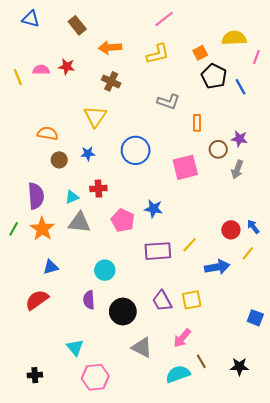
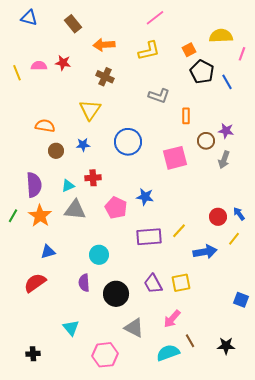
pink hexagon: (95, 377) -> (105, 355), moved

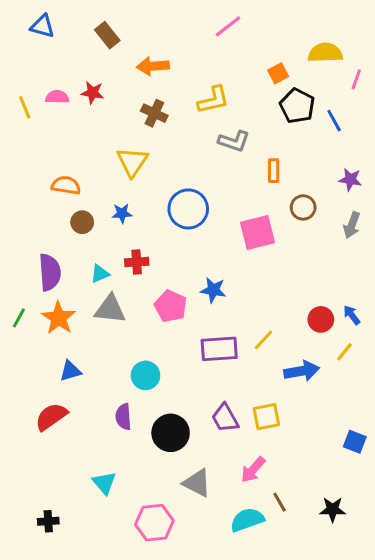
yellow L-shape: (149, 51) -> (213, 100), moved
purple star: (226, 131) -> (350, 179), moved
gray arrow: (224, 160) -> (352, 225), moved

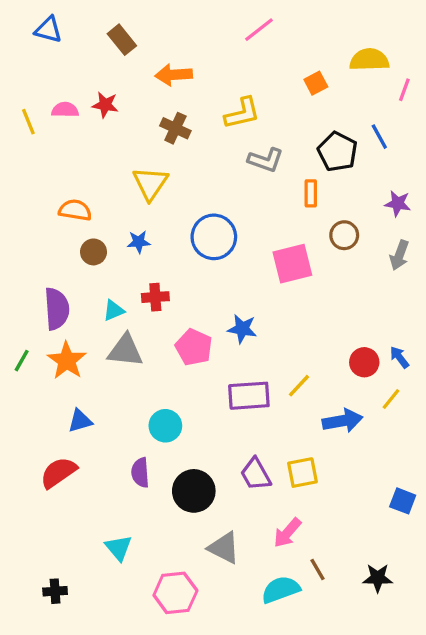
black pentagon: (297, 106) -> (338, 152), moved

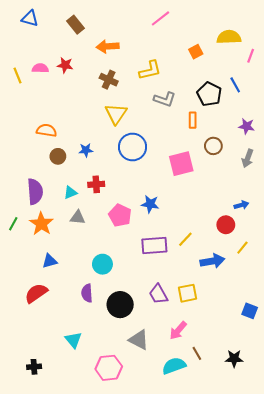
yellow triangle: (150, 183) -> (116, 114), moved
gray triangle: (125, 351) -> (78, 217), size x0.7
blue arrow: (399, 357) -> (241, 205), moved, turned 112

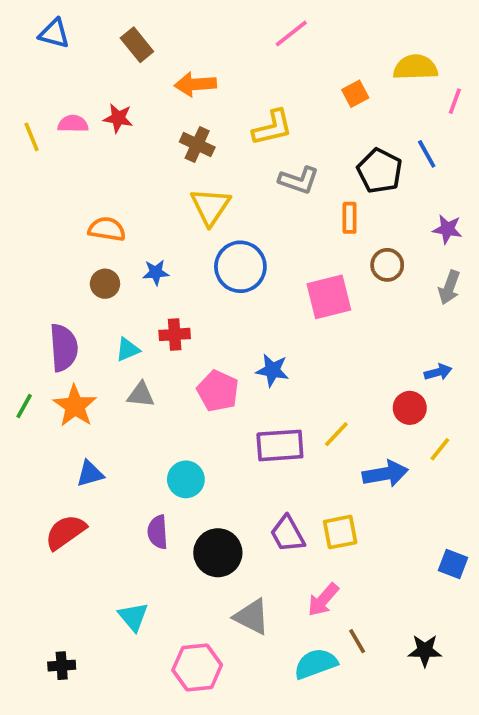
orange semicircle: (46, 130) -> (107, 229), moved

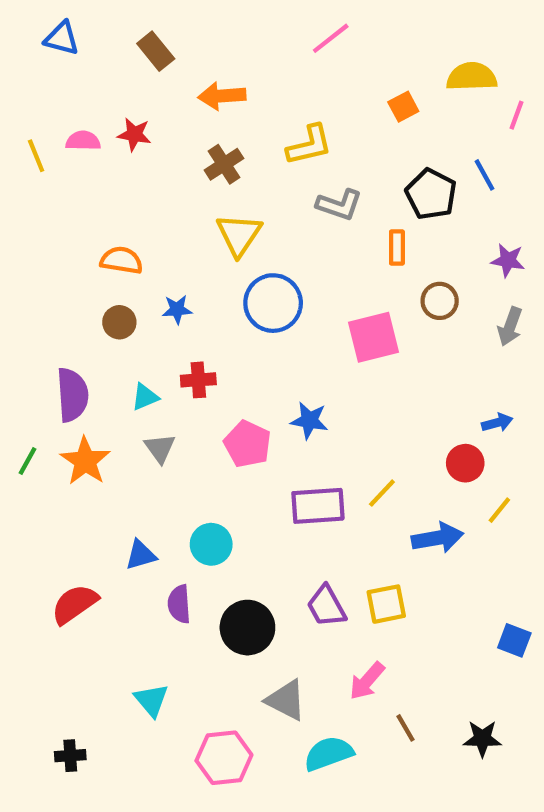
brown cross: (197, 144) -> (224, 164), turned 32
gray triangle: (141, 395) -> (160, 448), turned 48
blue triangle: (90, 474) -> (141, 555), moved
cyan semicircle: (316, 664) -> (329, 753), moved

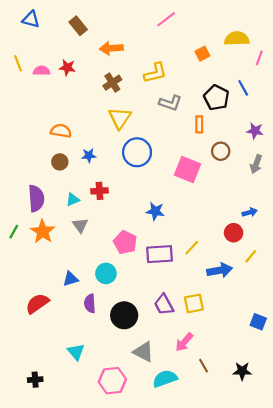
yellow line: (36, 156) -> (18, 63), moved
pink square: (373, 337) -> (187, 169), turned 36
pink pentagon: (247, 444) -> (125, 242), moved

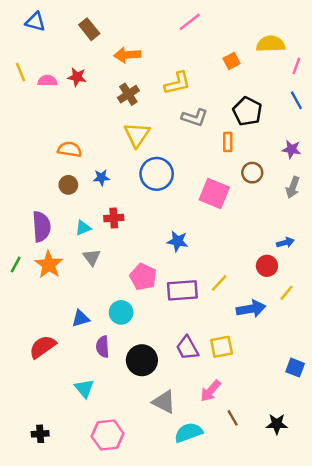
blue line: (243, 88) -> (296, 100), moved
cyan triangle: (76, 352) -> (84, 388), moved
pink hexagon: (112, 381) -> (108, 435), moved

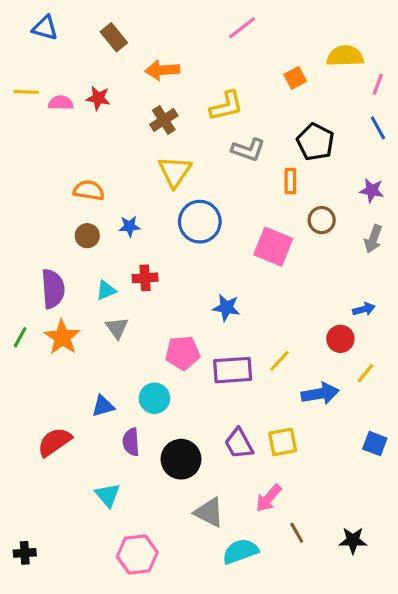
yellow line: (21, 72) -> (26, 92), turned -66
pink pentagon: (143, 277) -> (183, 353), turned -30
blue square: (295, 368) -> (375, 444), moved
black cross: (40, 434) -> (25, 553), moved

